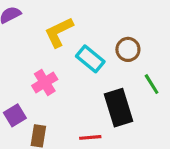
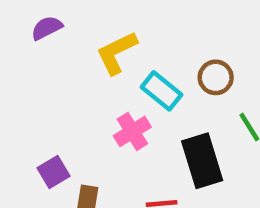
pink cross: (45, 82) -> (132, 131), moved

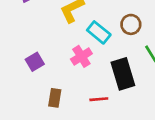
purple square: (54, 172) -> (35, 62), moved

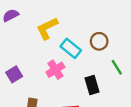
black rectangle: (123, 74) -> (92, 85), size x0.7

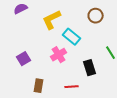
brown circle: (99, 41) -> (96, 16), moved

